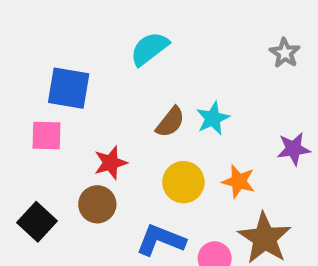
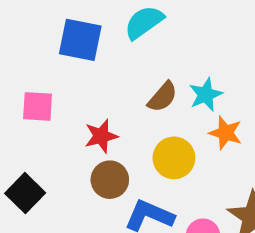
blue square: (69, 88) -> (80, 40), moved
orange star: (239, 181) -> (226, 133), moved
brown circle: (97, 204) -> (110, 180), moved

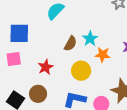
blue square: (80, 40) -> (19, 33), moved
brown circle: (110, 180) -> (38, 94), moved

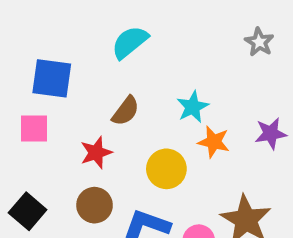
brown semicircle: (70, 44) -> (126, 111), moved
brown circle: (38, 94) -> (95, 205), moved

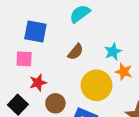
red star: (96, 153) -> (38, 83), moved
yellow circle: (166, 169) -> (97, 85), size x1.4

